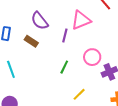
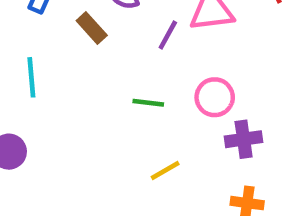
green line: (64, 67) -> (148, 103), turned 56

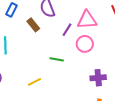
pink circle: (215, 97) -> (85, 44), moved
yellow line: (165, 170) -> (35, 82), moved

